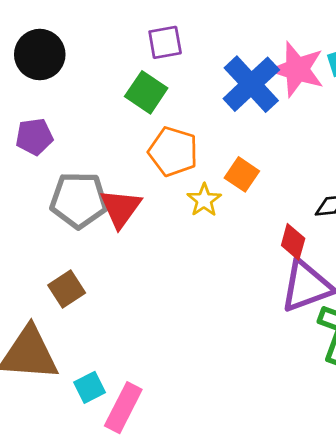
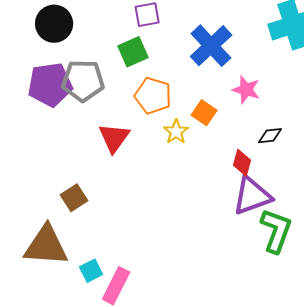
pink star: (297, 69) -> (246, 90), moved, size x0.7
green square: (146, 92) -> (133, 52), turned 32
purple pentagon: (34, 137) -> (50, 85), size x1.6
gray pentagon: (79, 200) -> (83, 81), moved

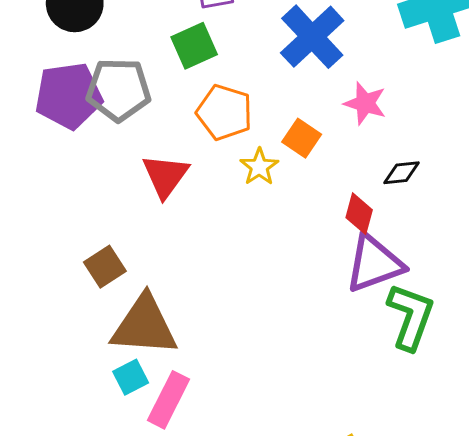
brown triangle: (46, 246) -> (144, 326), moved

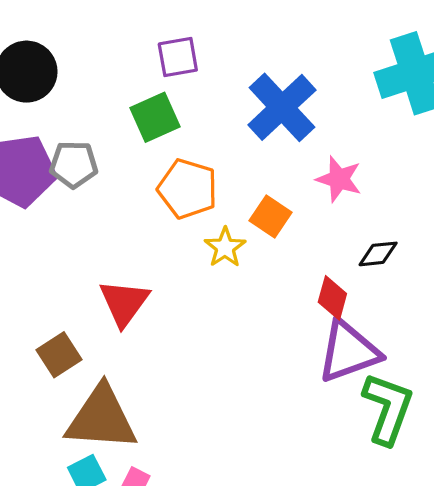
gray pentagon: (119, 90) -> (74, 164), size x0.7
red triangle: (165, 176) -> (124, 303), moved

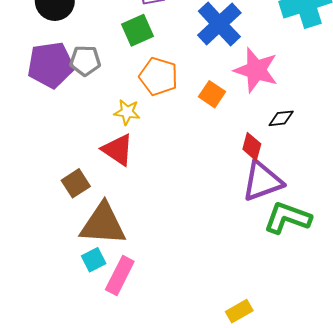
pink star: (339, 179) -> (256, 70), size x1.5
yellow star: (225, 247) -> (127, 112), moved, turned -30
red triangle: (124, 303) -> (118, 150), turned -32
green L-shape: (388, 409) -> (287, 218), turned -90

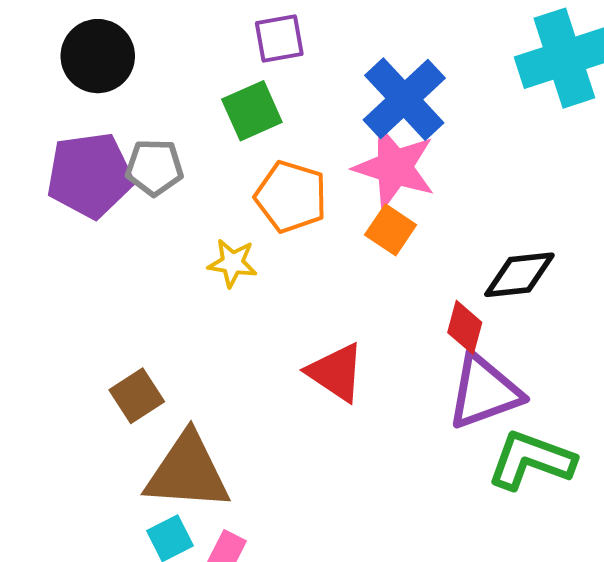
pink star: (256, 70) -> (394, 167), moved
black diamond: (281, 118) -> (519, 275), size x1.5
red triangle: (118, 150) -> (336, 372), moved

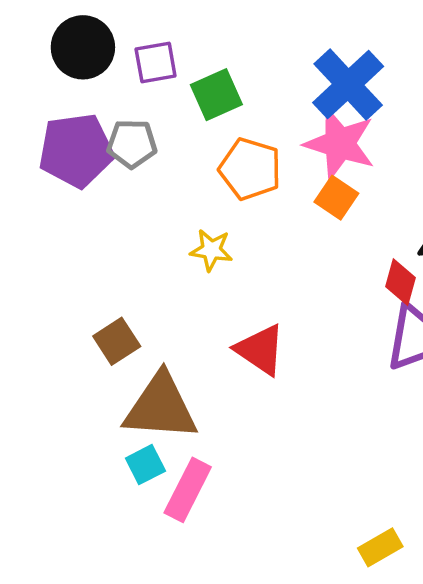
purple square: (279, 39) -> (156, 63), moved
yellow star: (232, 263) -> (211, 250), moved
red triangle: (336, 372) -> (260, 350), moved

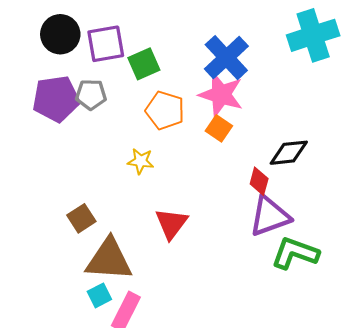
purple square: (156, 63) -> (106, 44), size x1.4
red triangle: (260, 350) -> (171, 224), turned 33

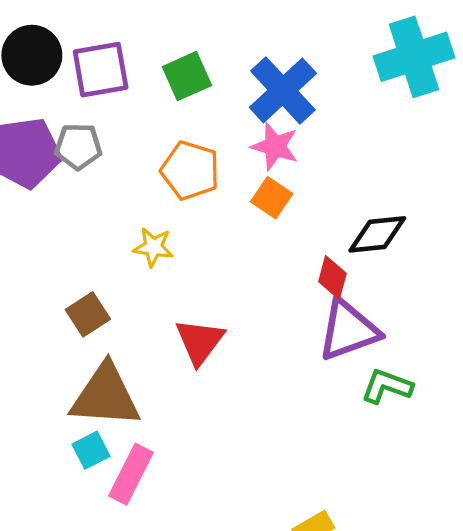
green square: (144, 64) -> (187, 76), moved
pink star: (221, 95) -> (275, 146), size x0.7
brown square: (81, 218) -> (88, 314), moved
green L-shape: (295, 253) -> (387, 386), size x0.7

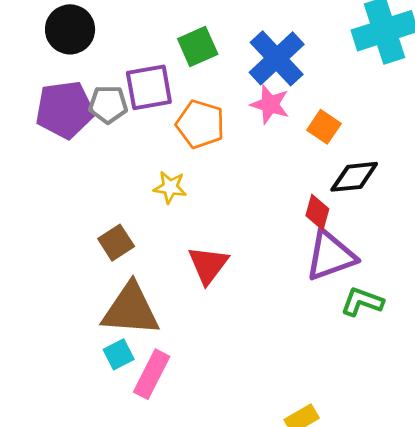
purple square: (101, 70) -> (149, 87), moved
orange square: (272, 198) -> (324, 127), moved

